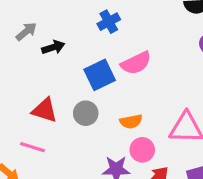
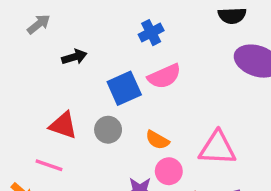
blue cross: (109, 22) -> (151, 33), moved
gray arrow: (26, 32) -> (39, 24), moved
orange semicircle: (131, 121) -> (157, 140), turned 40

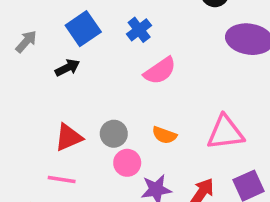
blue square: (124, 88) -> (83, 29), moved
red triangle: (63, 125) -> (69, 137), turned -32
pink circle: (169, 171) -> (127, 163), moved

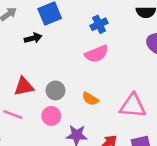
blue cross: (139, 30) -> (99, 24), moved
pink circle: (127, 163) -> (51, 116), moved

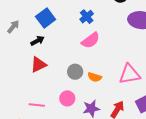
red triangle: (24, 86) -> (38, 65), moved
gray circle: (55, 90) -> (75, 72), moved

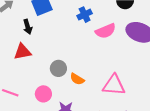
pink semicircle: (91, 40) -> (106, 31), moved
black arrow: (37, 41) -> (28, 27), turned 88

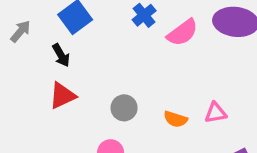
orange semicircle: (77, 79) -> (175, 119), moved
pink triangle: (114, 85) -> (215, 113), size x0.6

